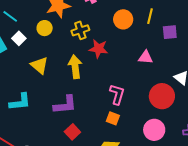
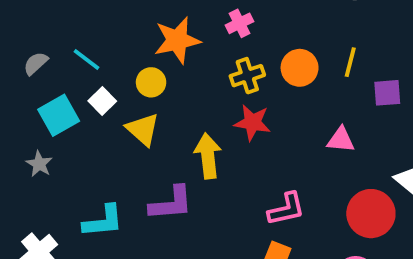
yellow cross: (80, 30) -> (247, 76), moved
yellow triangle: (39, 65) -> (143, 129), moved
pink L-shape: (117, 94) -> (286, 209), turned 60
purple L-shape: (65, 105) -> (171, 203), moved

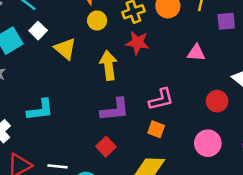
yellow circle: (151, 82) -> (97, 20), moved
purple L-shape: (171, 203) -> (115, 110), moved
red circle: (371, 214) -> (217, 101), size x0.7

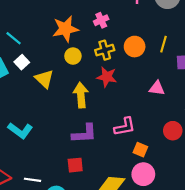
cyan L-shape: (40, 110) -> (20, 130), turned 40
orange square: (156, 129) -> (140, 150), moved
pink circle: (208, 143) -> (143, 174), moved
red square: (106, 147) -> (75, 165), turned 35

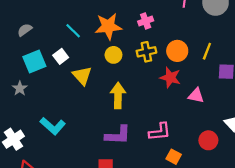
cyan line: (14, 38) -> (73, 31), moved
red star: (107, 77) -> (170, 78), moved

